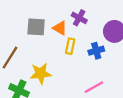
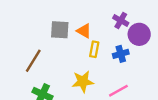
purple cross: (79, 18) -> (121, 21), moved
yellow star: (41, 73) -> (83, 82), moved

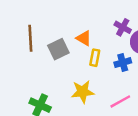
gray square: (60, 30) -> (58, 49), moved, turned -30
brown line: (33, 61) -> (30, 38), moved, turned -35

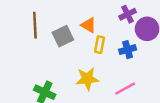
purple cross: (123, 27) -> (128, 14), turned 35

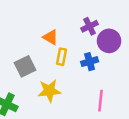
gray square: (63, 36) -> (25, 66), moved
pink line: (125, 89) -> (101, 101), moved, turned -55

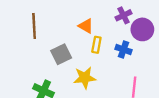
blue cross: (90, 62) -> (124, 49), turned 35

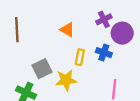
yellow rectangle: (96, 45) -> (80, 57), moved
gray square: (61, 54) -> (42, 69), moved

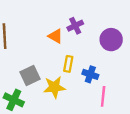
purple cross: (104, 19) -> (75, 26), moved
blue cross: (104, 53) -> (90, 74), moved

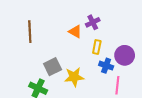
purple circle: (111, 40) -> (125, 55), moved
yellow rectangle: (68, 64) -> (97, 47), moved

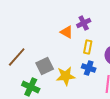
brown line: (30, 32) -> (17, 57), moved, turned 45
blue cross: (106, 66) -> (89, 68), moved

